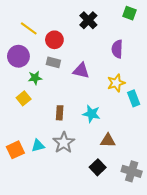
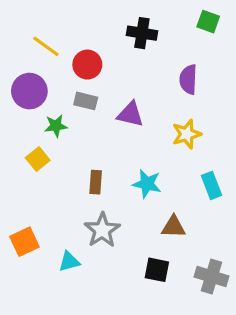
black cross: (88, 20) -> (142, 33), turned -36
cyan rectangle: (134, 98) -> (211, 185), moved
cyan triangle: (38, 146) -> (69, 262), moved
black square: (98, 167) -> (157, 270), turned -35

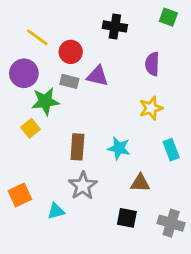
purple triangle: (130, 114) -> (97, 76), moved
green star: (56, 126) -> (45, 101), size x1.5
brown rectangle: (96, 182) -> (77, 147), size x1.4

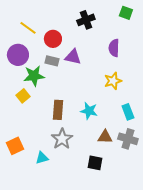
black cross: (115, 26) -> (86, 20), turned -30
gray cross: (171, 223) -> (128, 139), moved

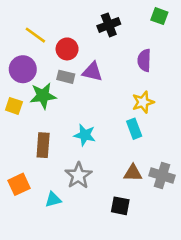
yellow square: (23, 96) -> (14, 106), moved, turned -32
brown rectangle: (58, 110) -> (43, 145), moved
cyan star: (89, 111) -> (85, 135), moved
cyan rectangle: (128, 112) -> (134, 129), moved

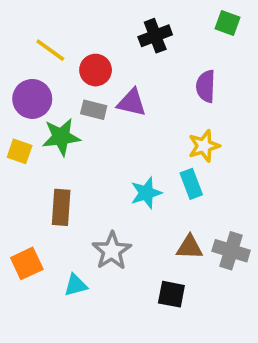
cyan star: (85, 135) -> (146, 193), moved, turned -30

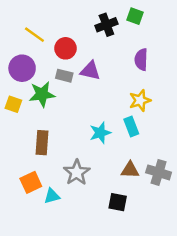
green square: (227, 23) -> (135, 16), moved
orange square: (27, 263) -> (31, 182), moved

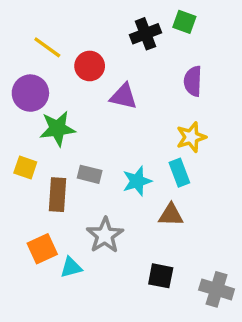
gray rectangle: (64, 76) -> (90, 174), moved
yellow square: (13, 104) -> (25, 168), moved
brown triangle: (130, 170) -> (171, 215), moved
gray cross: (159, 172) -> (217, 289), moved

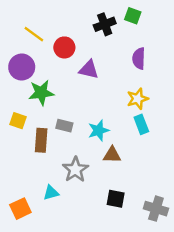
cyan rectangle: (179, 173) -> (141, 124), moved
brown triangle: (171, 215) -> (112, 155), moved
orange square: (42, 249) -> (20, 209), moved

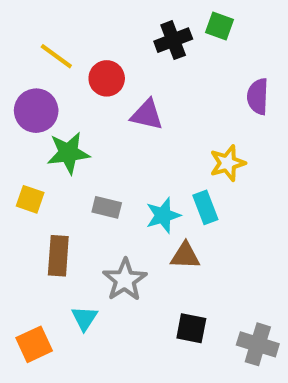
purple semicircle: (139, 58) -> (258, 97), moved
cyan rectangle: (141, 124) -> (205, 207), moved
brown rectangle: (41, 140) -> (58, 256), moved
cyan triangle: (51, 193) -> (85, 318), turned -42

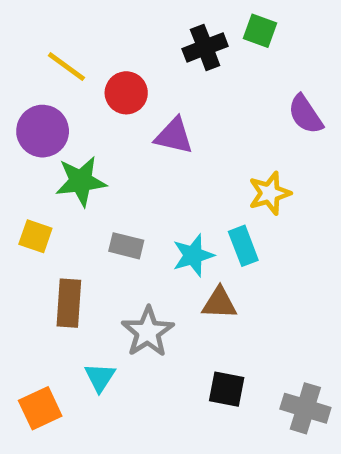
purple semicircle: (258, 97) -> (305, 114), turned -36

